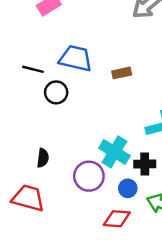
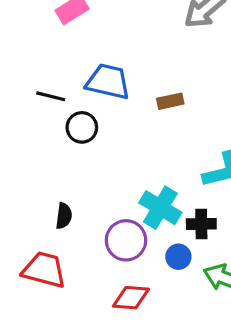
red diamond: (117, 219) -> (131, 298), moved

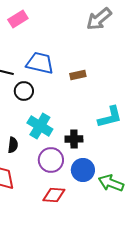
cyan cross: (160, 208) -> (40, 126), moved
black cross: (201, 224) -> (74, 139), moved
blue circle: (178, 257) -> (83, 170), size x1.5

